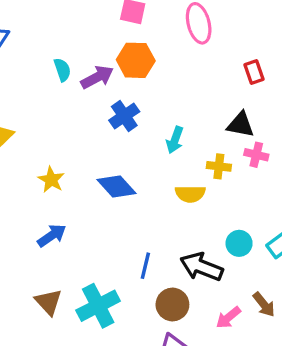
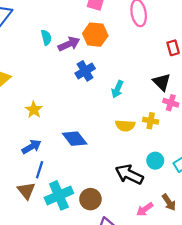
black triangle: (241, 125) -> (162, 82), turned 30
yellow cross: (219, 166) -> (151, 121), moved
blue diamond: (116, 186) -> (75, 139), moved
blue line: (145, 266) -> (40, 170), moved
brown circle: (172, 305) -> (90, 199), moved

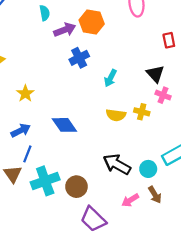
cyan semicircle: (46, 37) -> (45, 13), moved
cyan circle: (155, 161) -> (148, 169), moved

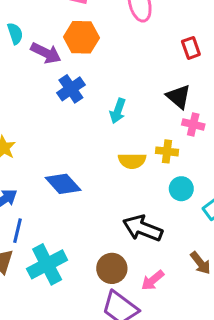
purple arrow: (65, 30) -> (46, 53), turned 55
cyan circle: (148, 169) -> (181, 189), moved
brown circle: (76, 187) -> (112, 268), moved
pink arrow: (130, 200) -> (153, 280), moved

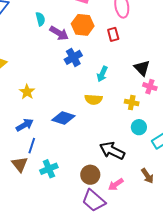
red rectangle: (191, 48) -> (113, 34), moved
yellow semicircle: (132, 161) -> (93, 99), moved
blue diamond: (63, 184) -> (63, 118), turned -35
cyan cross: (47, 264) -> (49, 169), size x0.7

